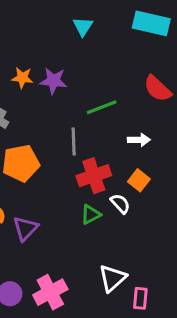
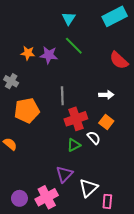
cyan rectangle: (151, 23) -> (115, 16), turned -40
green line: (102, 107) -> (74, 46), moved, turned 66
purple triangle: (25, 228) -> (64, 174), moved

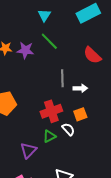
gray line: (62, 96) -> (62, 78), moved
orange square: (106, 122) -> (80, 114), turned 32
purple triangle: (64, 174) -> (28, 150), moved

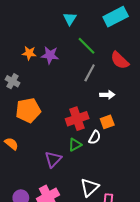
green line: (49, 41) -> (86, 46), moved
gray line: (62, 78) -> (90, 73), moved, turned 30
white semicircle: (68, 129) -> (95, 137), turned 72

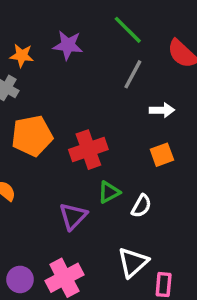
orange star: (29, 53) -> (22, 55), moved
red cross: (77, 119) -> (88, 150), moved
white semicircle: (95, 137) -> (141, 206), moved

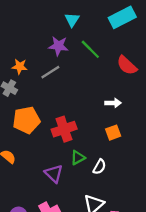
purple star: (68, 45) -> (58, 46), moved
gray line: (133, 74) -> (50, 72), moved, turned 30
purple triangle: (73, 216) -> (54, 174), turned -30

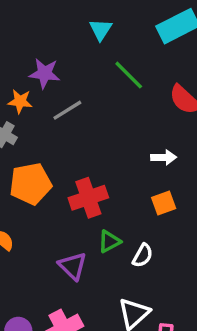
purple star: (58, 46) -> (45, 73), moved

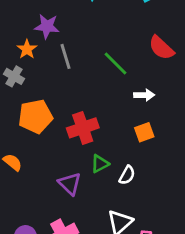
green line: (129, 75) -> (116, 64), moved
orange star: (20, 101) -> (27, 49), turned 30
gray line: (67, 110) -> (66, 56), turned -75

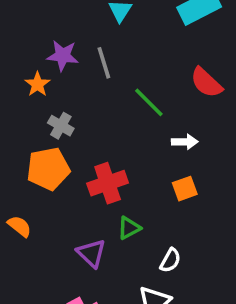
gray line: (66, 56) -> (104, 63), moved
gray cross: (14, 76) -> (61, 126), moved
white semicircle: (127, 175) -> (170, 260), moved

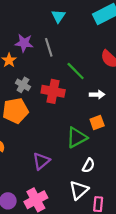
red cross: (108, 183) -> (53, 91), moved, turned 30
green triangle: (129, 228) -> (77, 138), moved, size x1.5
purple triangle: (91, 253) -> (41, 161), turned 36

